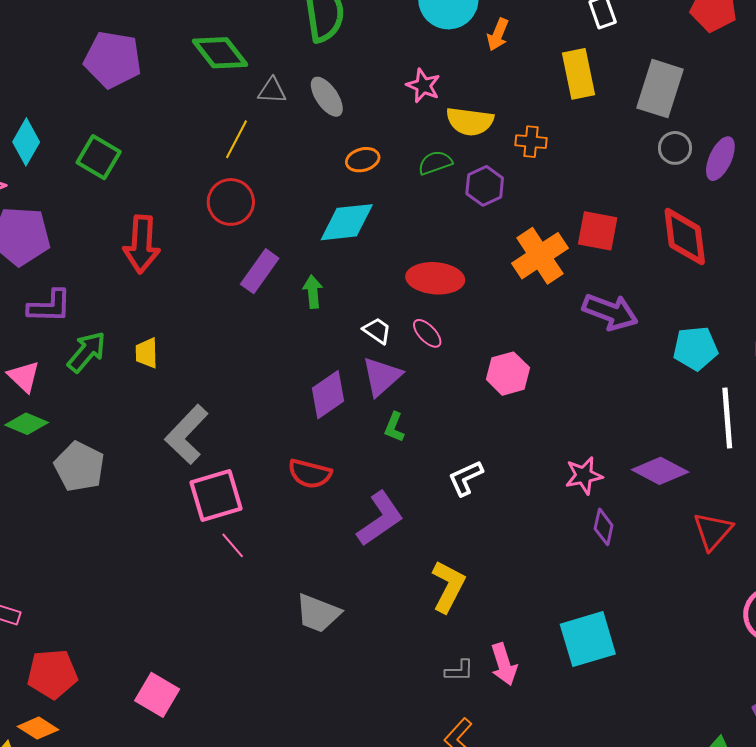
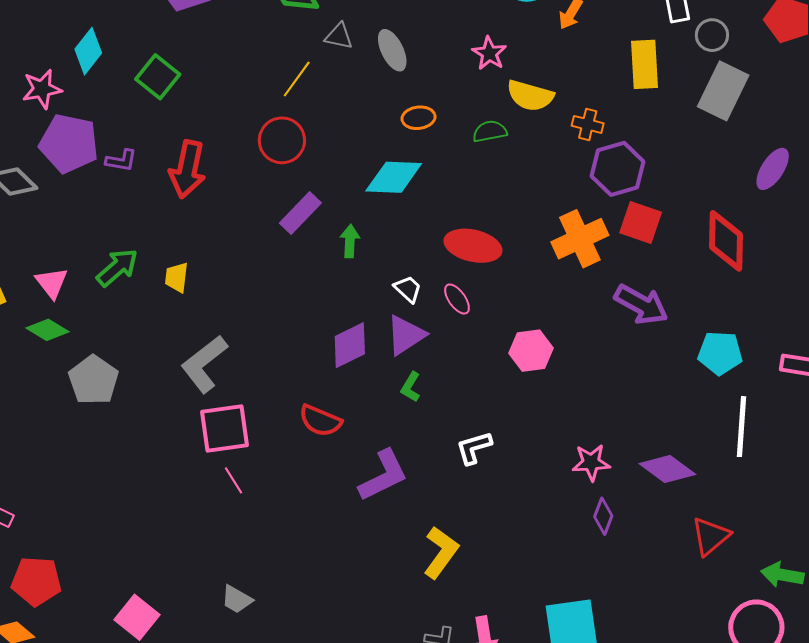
gray circle: (675, 148) -> (712, 35), moved
purple hexagon: (485, 186) -> (618, 169), moved, size x1.4
purple L-shape: (50, 306) -> (121, 160), moved, size x0.7
gray trapezoid: (318, 613) -> (237, 599), moved, size x0.7

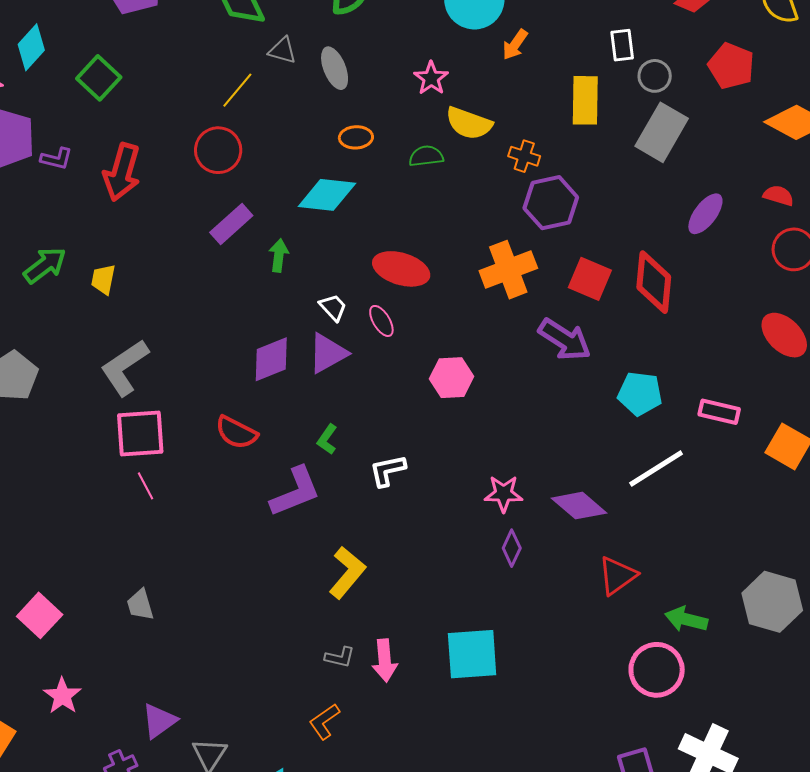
red square: (641, 222) -> (590, 279), moved
green L-shape: (411, 387) -> (327, 439), moved
white line: (741, 427) -> (656, 469), turned 50
gray trapezoid: (237, 599) -> (140, 605), turned 40

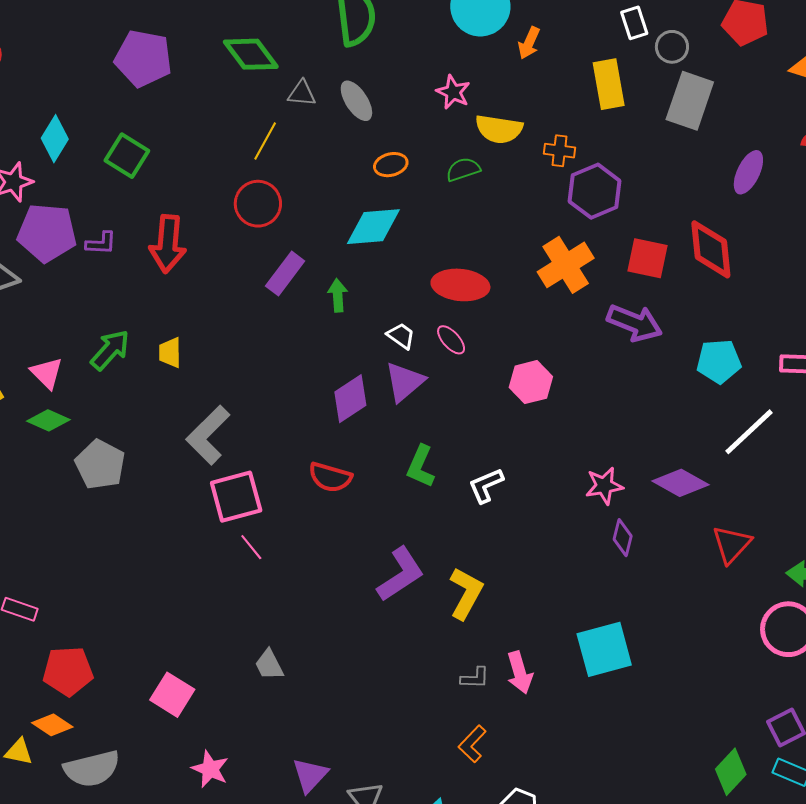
green L-shape: (327, 439) -> (421, 466), size x1.4
purple L-shape: (295, 492) -> (401, 574), moved

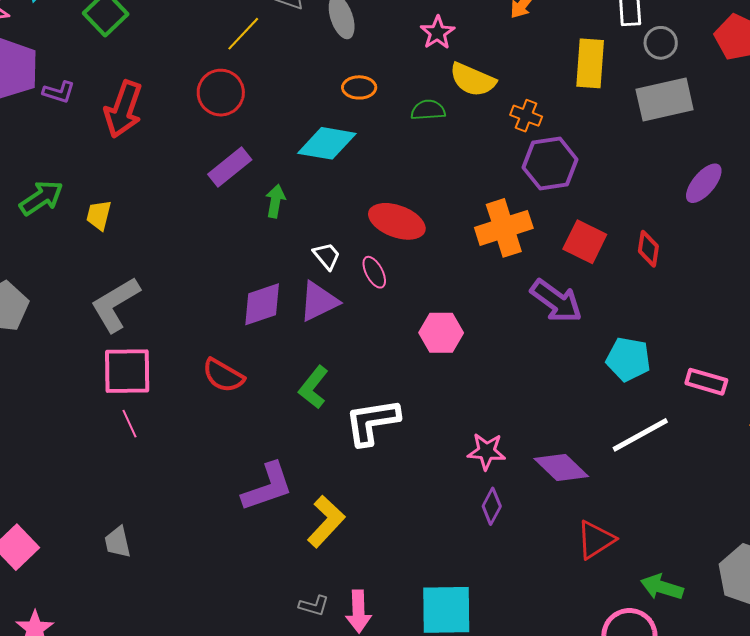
gray rectangle: (690, 101) -> (665, 100), turned 44
red diamond: (711, 249) -> (648, 249), size x0.6
white L-shape: (486, 485) -> (372, 422), size x1.5

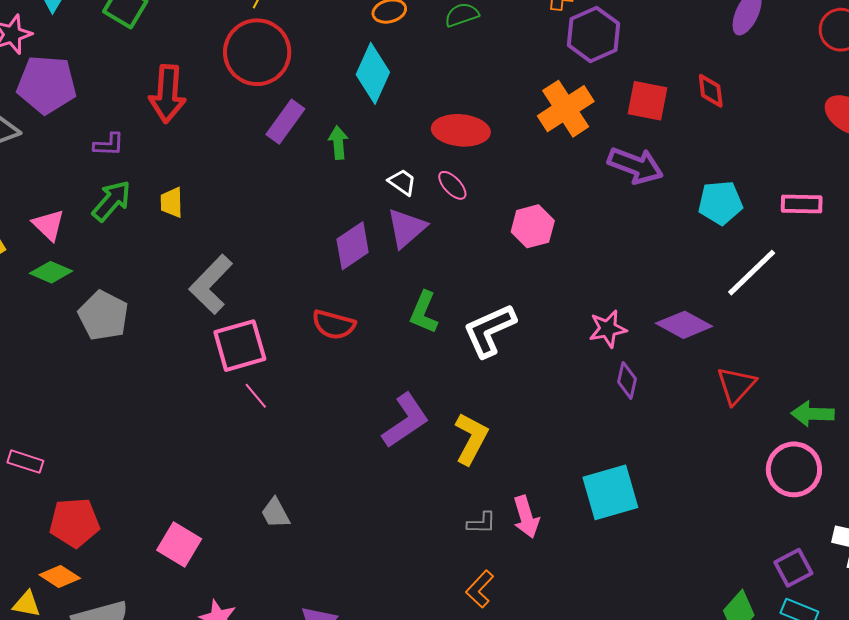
purple L-shape: (59, 92) -> (109, 145), moved
red circle: (221, 93) -> (257, 52), size x1.4
cyan diamond: (327, 143) -> (373, 73), turned -60

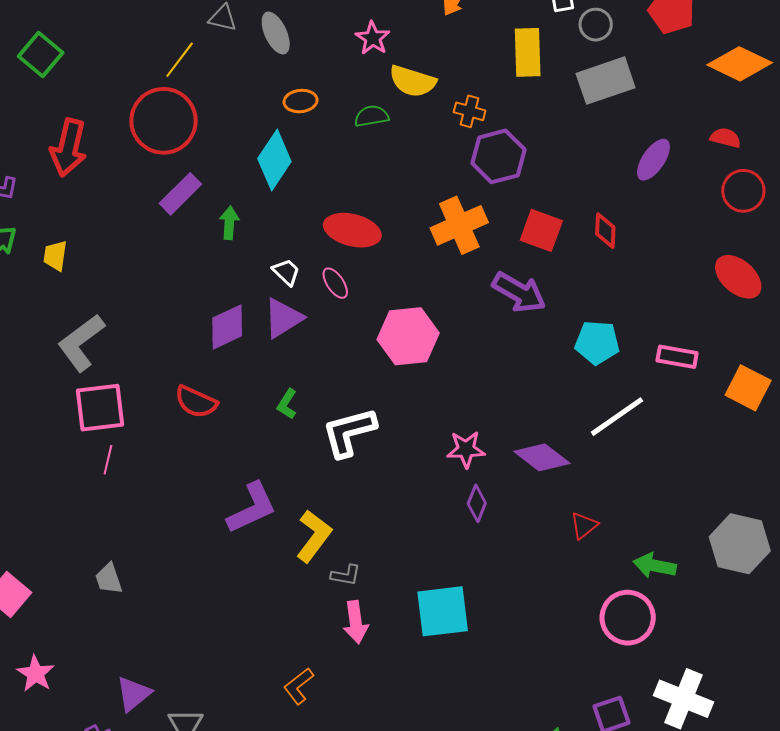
pink hexagon: (533, 226) -> (408, 336), size x1.4
green L-shape: (424, 312) -> (287, 404), size x0.7
red triangle: (736, 385) -> (584, 526), size x0.7
pink line: (256, 396) -> (108, 460), turned 44
gray L-shape: (482, 523) -> (346, 575), moved

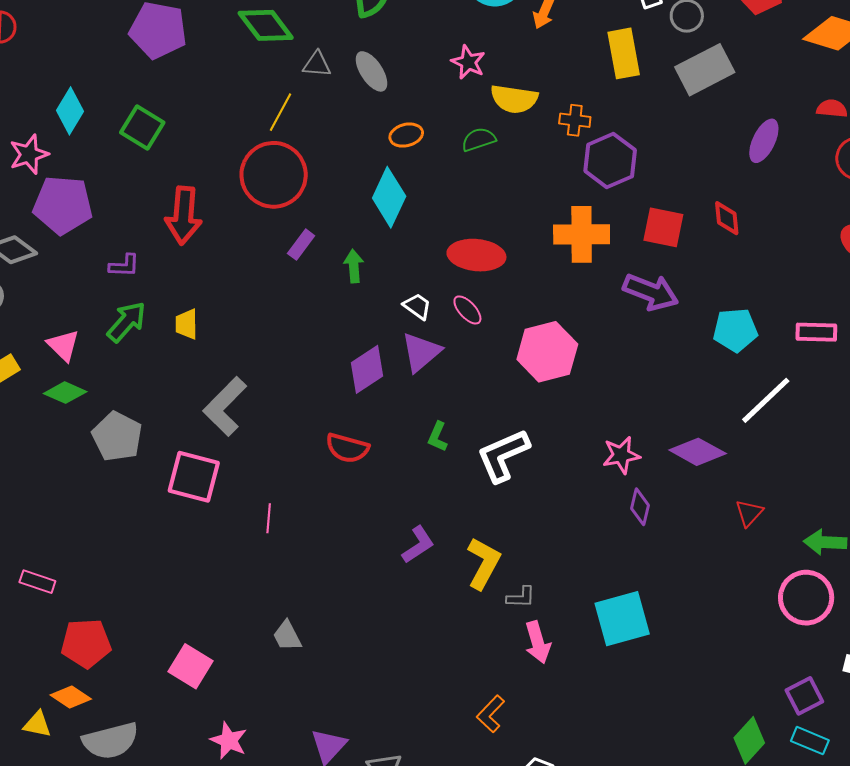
purple rectangle: (180, 194) -> (301, 245), size x0.7
orange cross: (459, 225) -> (582, 234), turned 32
pink square: (100, 408) -> (194, 477), moved, turned 30
purple L-shape: (252, 508) -> (418, 545), size x0.7

